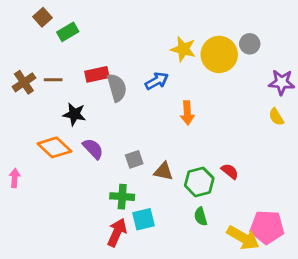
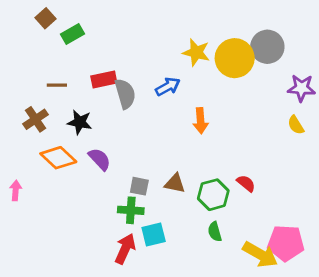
gray circle: (250, 44) -> (267, 47), size x1.5
brown cross: (24, 82) -> (36, 119), moved
gray square: (134, 159) -> (139, 186), moved, turned 30

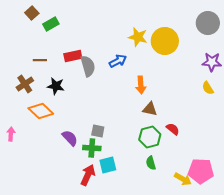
gray circle: (267, 47) -> (208, 23), moved
purple semicircle: (100, 159) -> (70, 138), moved
brown triangle: (175, 183) -> (150, 109), moved
yellow arrow: (260, 254) -> (183, 179), size x0.7

